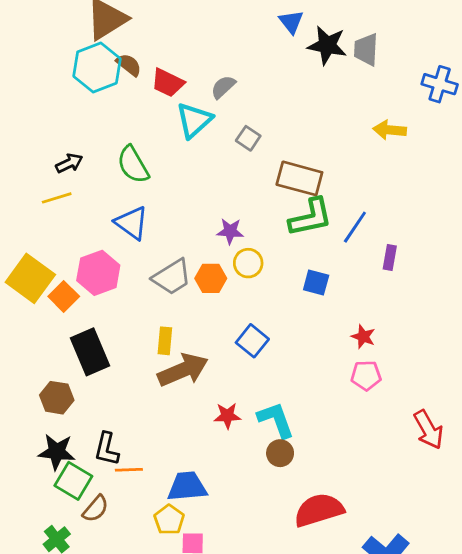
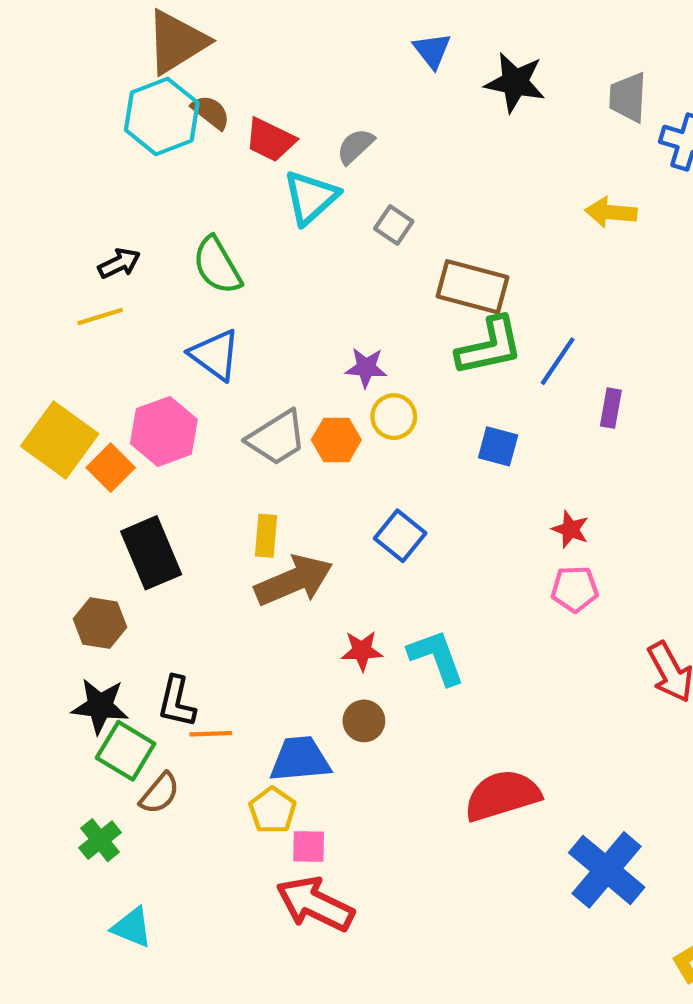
blue triangle: (291, 22) -> (432, 50), moved
gray trapezoid: (366, 49) -> (628, 97), moved
brown circle: (280, 453) -> (364, 721), moved

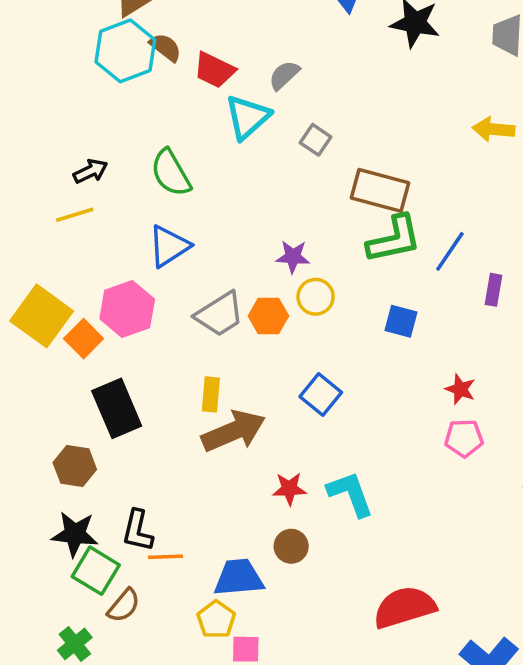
blue triangle: (215, 355) -> (169, 246), turned 51

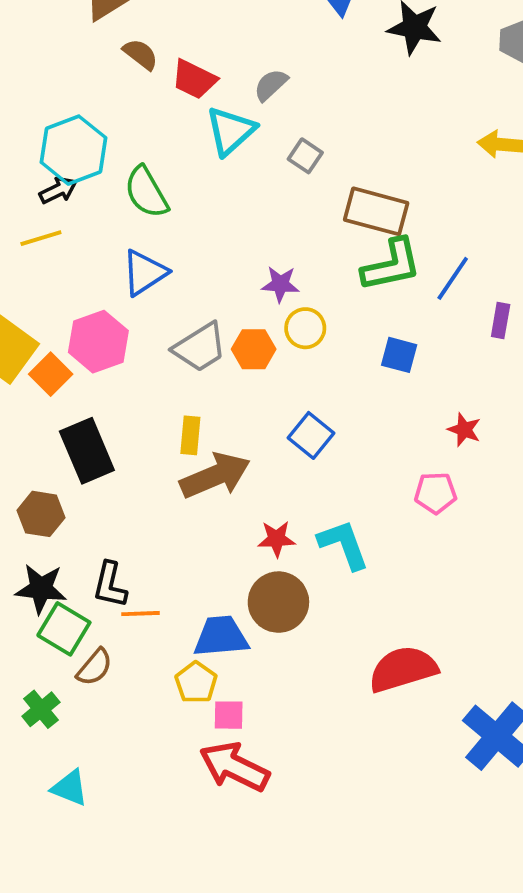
cyan hexagon: (125, 51) -> (74, 150), moved
pink pentagon: (464, 438) -> (435, 493), moved
brown circle: (291, 546) -> (278, 602), size x1.6

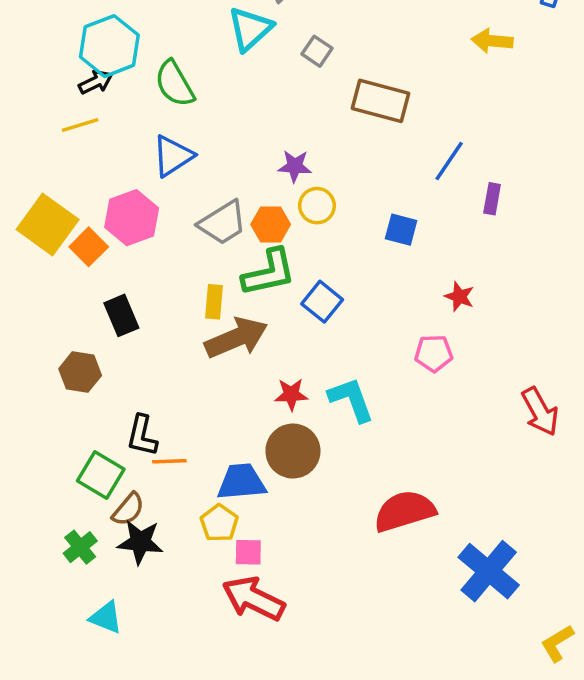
green L-shape: (391, 265) -> (269, 273), moved
black rectangle: (87, 451) -> (121, 315), size x0.7
black star: (41, 589) -> (140, 542), moved

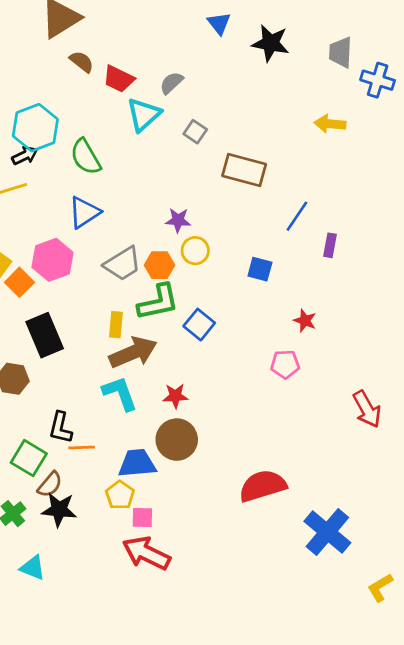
black rectangle: (121, 315) -> (45, 335), size x1.4
cyan L-shape: (351, 400) -> (120, 393), moved

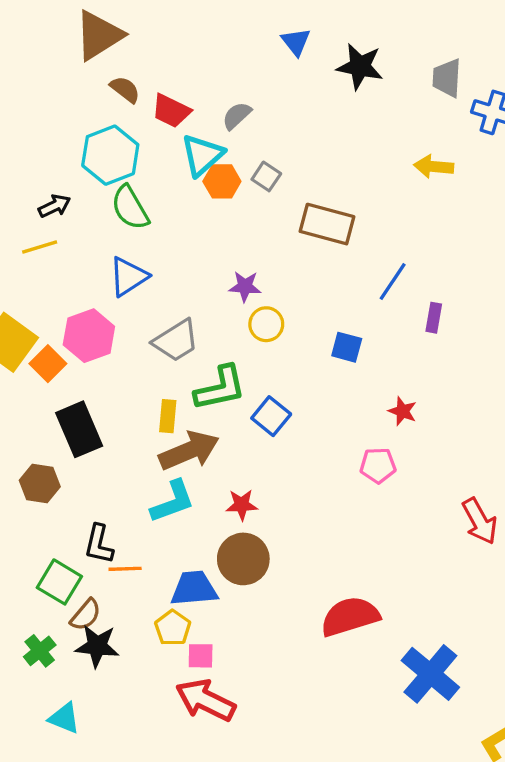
cyan hexagon: (35, 128) -> (110, 155), moved
orange hexagon: (160, 265) -> (222, 181), moved
cyan L-shape: (120, 393) -> (173, 502), turned 90

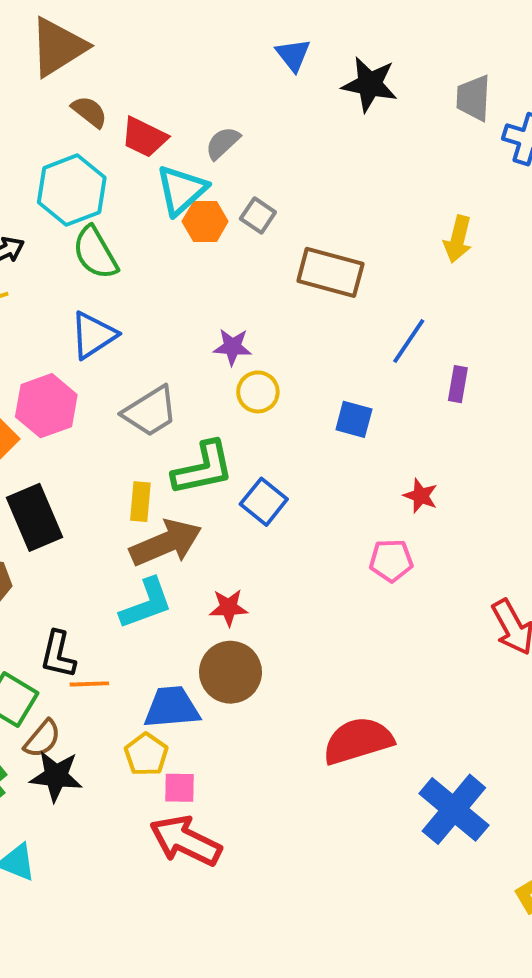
yellow arrow: (434, 167) -> (458, 239), moved, turned -81

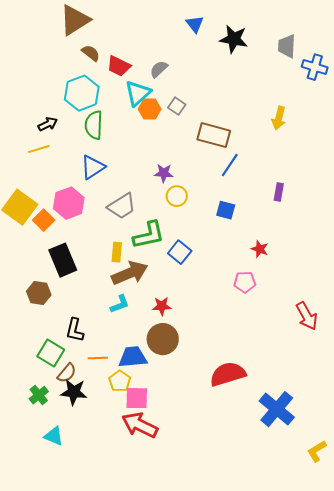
green semicircle: (95, 253) -> (94, 125), turned 32
blue line: (409, 341) -> (230, 165), moved
cyan L-shape: (146, 604) -> (120, 304), size x0.7
orange line: (89, 684) -> (98, 358), moved
pink square: (180, 788) -> (137, 398), size x1.4

